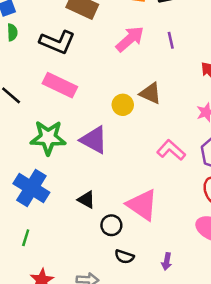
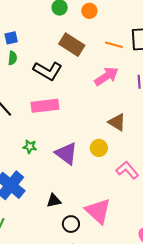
pink rectangle: (60, 85) -> (45, 106), turned -40
yellow circle: (123, 105) -> (99, 148), moved
green star: (48, 138) -> (30, 147), size x0.5
black triangle: (86, 200) -> (54, 201), turned -49

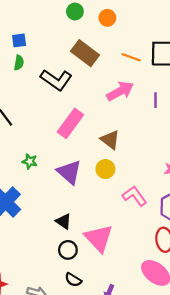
pink rectangle: (45, 106) -> (70, 123), moved, turned -52
brown triangle: (117, 122) -> (110, 140), moved
black triangle: (54, 201) -> (64, 221), moved, turned 42

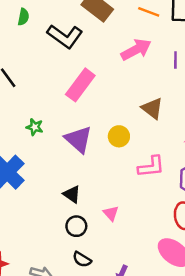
brown triangle: (110, 140) -> (152, 108), moved
pink L-shape: (135, 196) -> (151, 167), turned 120
pink triangle: (99, 238) -> (111, 213), size x0.5

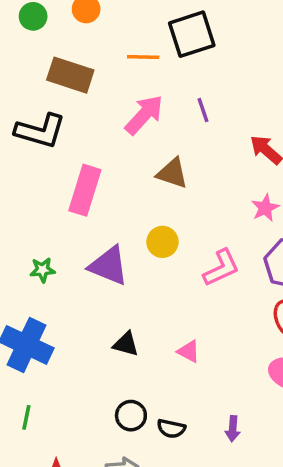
brown triangle: (152, 108) -> (172, 173), moved
black circle: (76, 226) -> (131, 416), moved

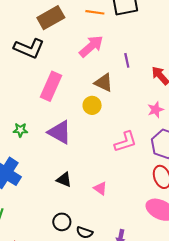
brown rectangle: (70, 75) -> (51, 18), turned -55
purple line: (203, 110) -> (127, 60), moved
yellow circle: (162, 242) -> (92, 105), moved

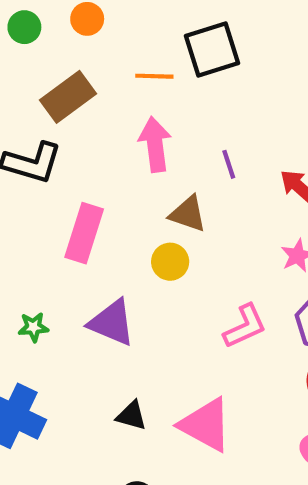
pink arrow: (91, 46) -> (155, 144), turned -50
pink triangle: (100, 188) -> (206, 425), size x2.0

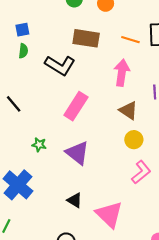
brown rectangle: (68, 97) -> (86, 38), turned 30
yellow circle: (170, 262) -> (134, 140), moved
pink L-shape: (245, 326) -> (141, 172), turned -30

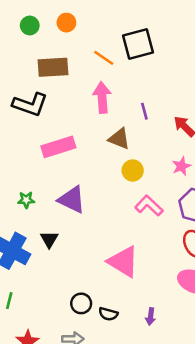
orange line: (130, 40) -> (104, 58), turned 30
pink rectangle: (76, 106) -> (58, 147), turned 52
pink L-shape: (141, 172) -> (149, 206), turned -85
black triangle: (75, 200) -> (49, 239), moved, turned 42

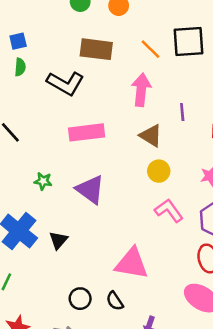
black triangle: (49, 239) -> (58, 240), moved
pink triangle: (123, 262) -> (132, 263), turned -32
black semicircle: (108, 314) -> (115, 301), moved, turned 30

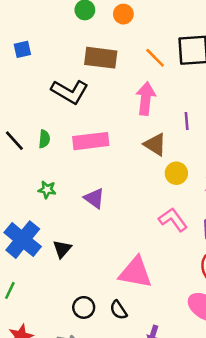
green semicircle: (20, 67) -> (44, 139), moved
yellow circle: (159, 171) -> (176, 173), moved
purple triangle: (90, 190) -> (94, 198), size x0.7

